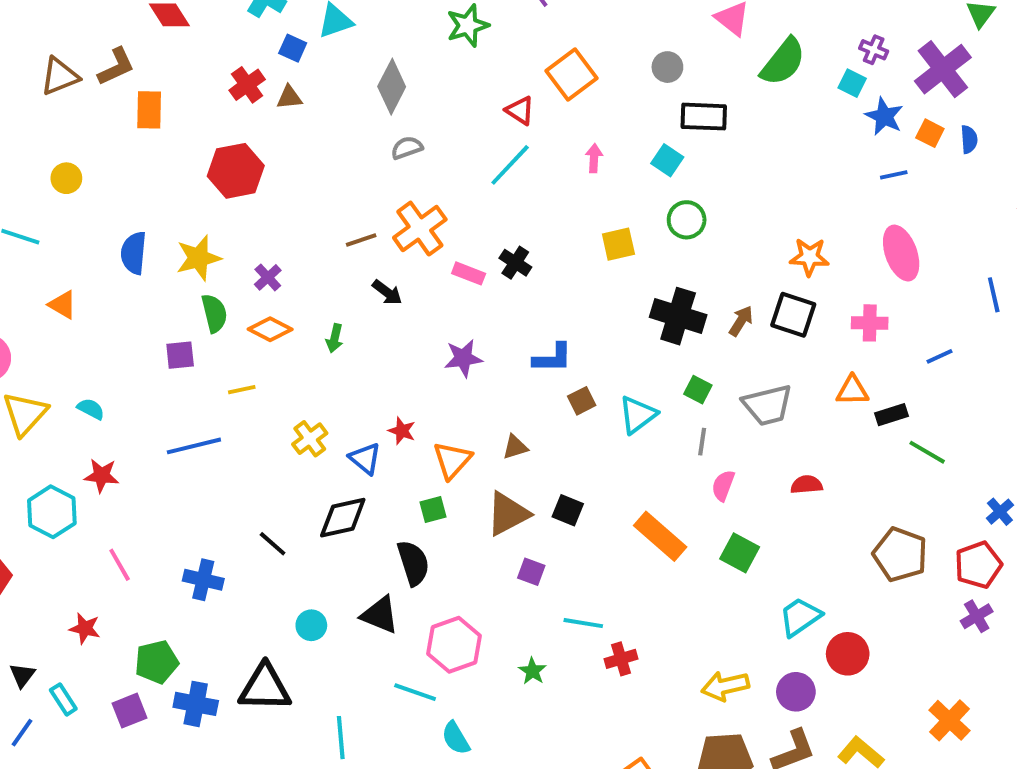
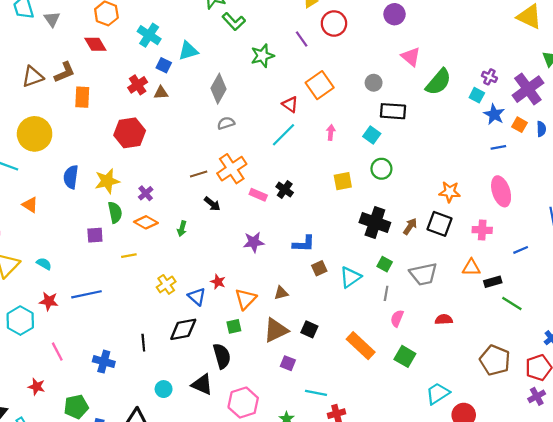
yellow circle: (66, 178) -> (35, 134), size x2.0
blue line: (194, 446) -> (87, 294), moved
black line: (273, 544) -> (143, 343), turned 42

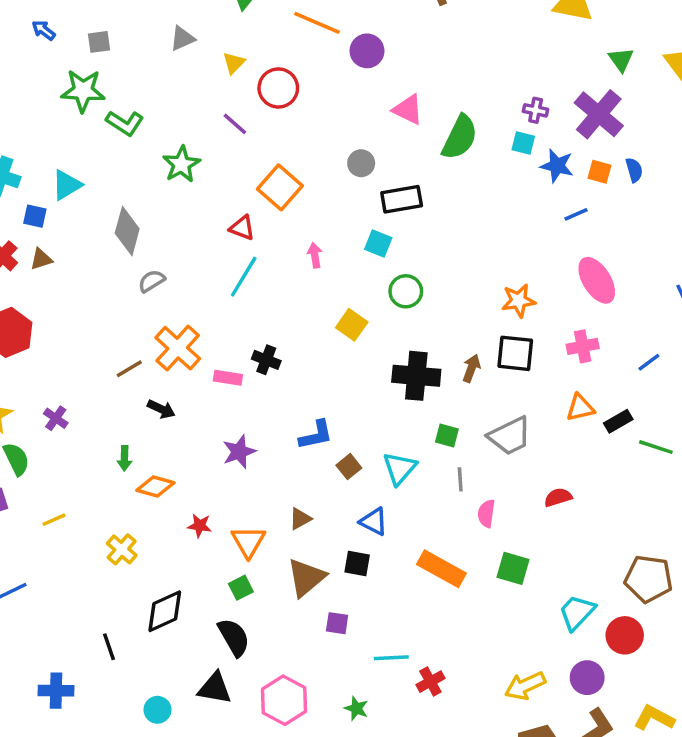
yellow square: (343, 181) -> (352, 325), turned -30
orange diamond: (146, 222) -> (155, 487), moved
blue triangle: (197, 297) -> (374, 522), moved
brown pentagon: (495, 360) -> (649, 579), moved

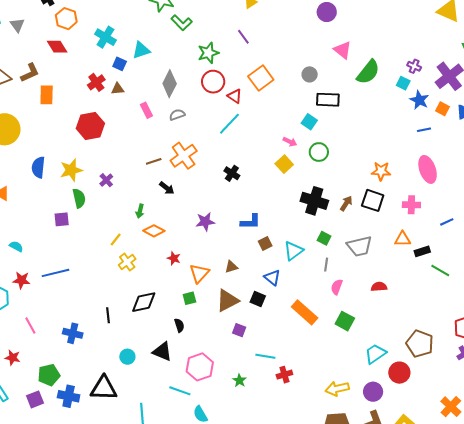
red circle: (278, 88) -> (213, 82), moved
pink arrow: (315, 255) -> (290, 142), moved, turned 112
pink rectangle: (228, 378) -> (146, 110), moved, turned 42
yellow line: (54, 520) -> (116, 240), moved, turned -40
black semicircle: (234, 637) -> (179, 325), size x0.6

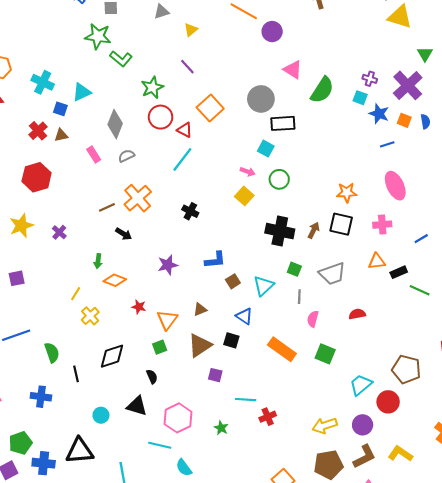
gray circle: (310, 74) -> (261, 99), size x1.6
green semicircle: (79, 198) -> (52, 353), moved

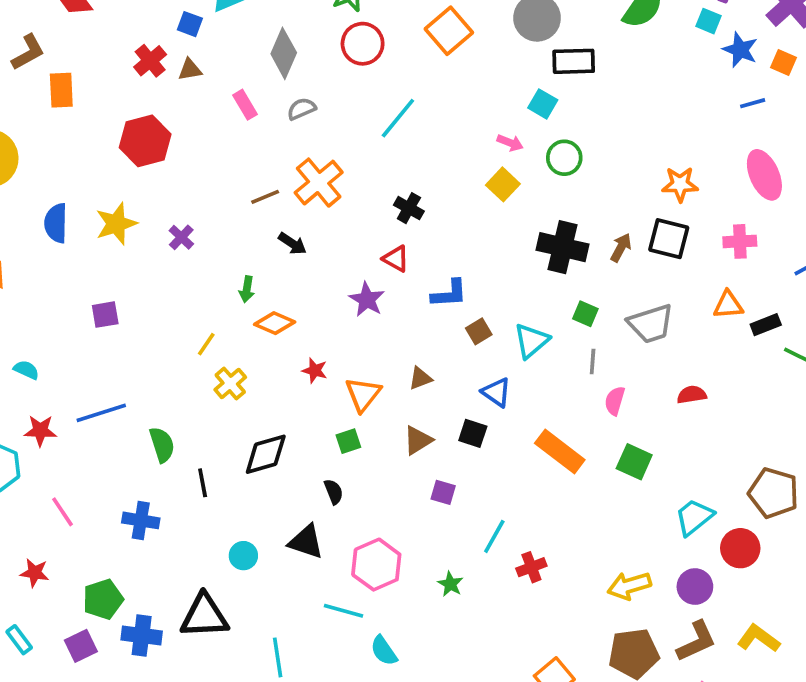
red triangle: (185, 130) -> (396, 259), moved
purple star: (168, 265) -> (367, 299), turned -30
brown triangle: (200, 345) -> (418, 440), size x0.7
cyan line: (246, 400) -> (494, 536), turned -66

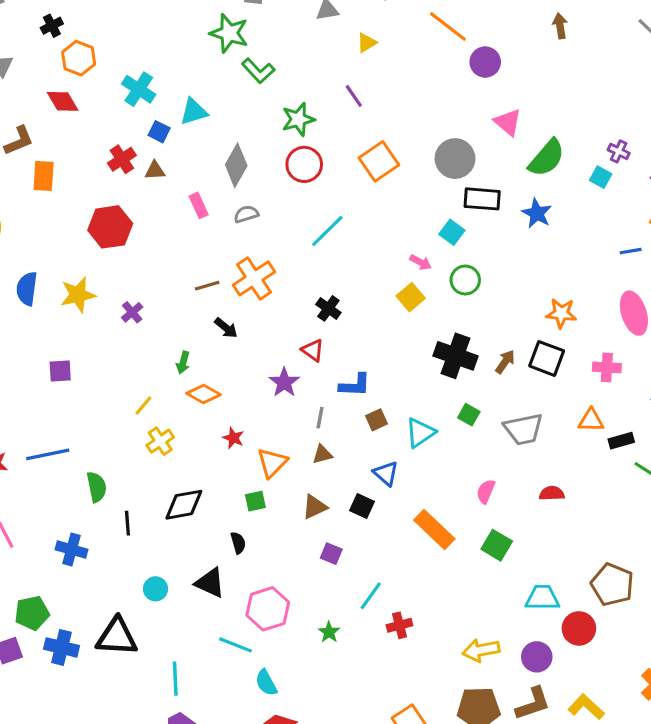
blue star: (740, 50) -> (537, 213), moved
gray line: (593, 362) -> (320, 418), moved
cyan trapezoid: (694, 517) -> (542, 598), turned 33

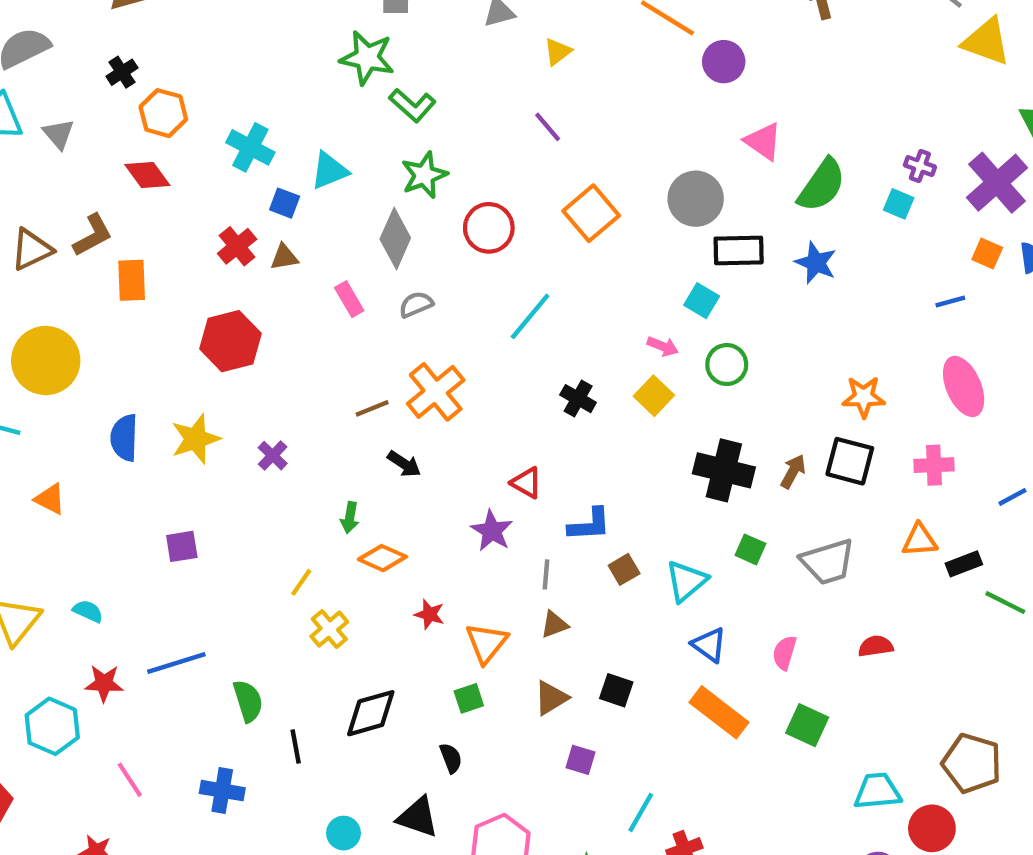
green star: (298, 119) -> (424, 175), moved
black cross: (328, 308) -> (578, 399), moved
blue triangle: (386, 473) -> (709, 645), moved

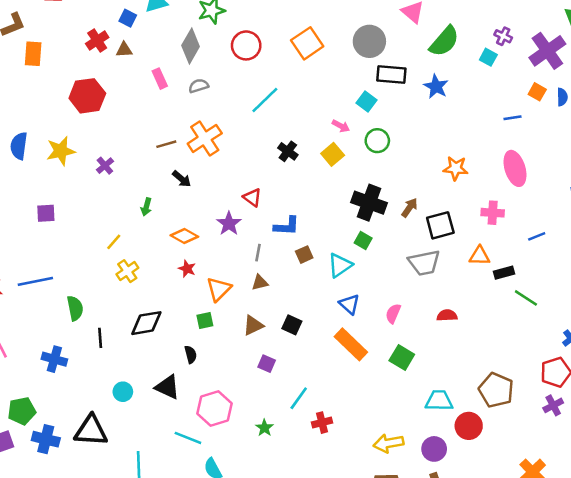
black square: (850, 461) -> (440, 225), moved, turned -36
green square: (750, 549) -> (363, 240), moved
orange diamond: (382, 558) -> (184, 236), moved

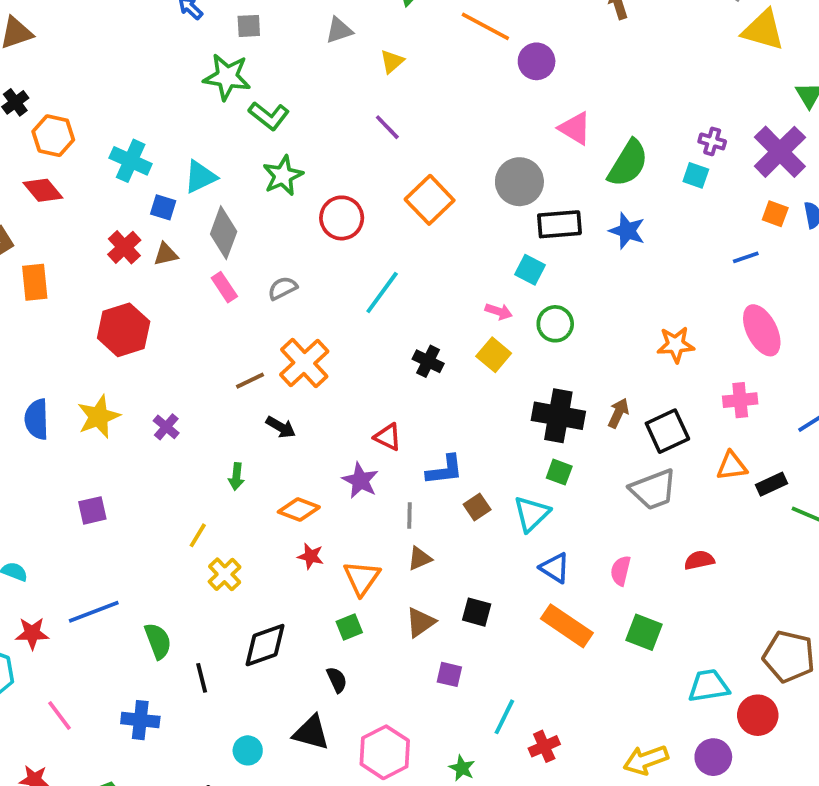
gray diamond: (191, 46) -> (224, 233), moved

